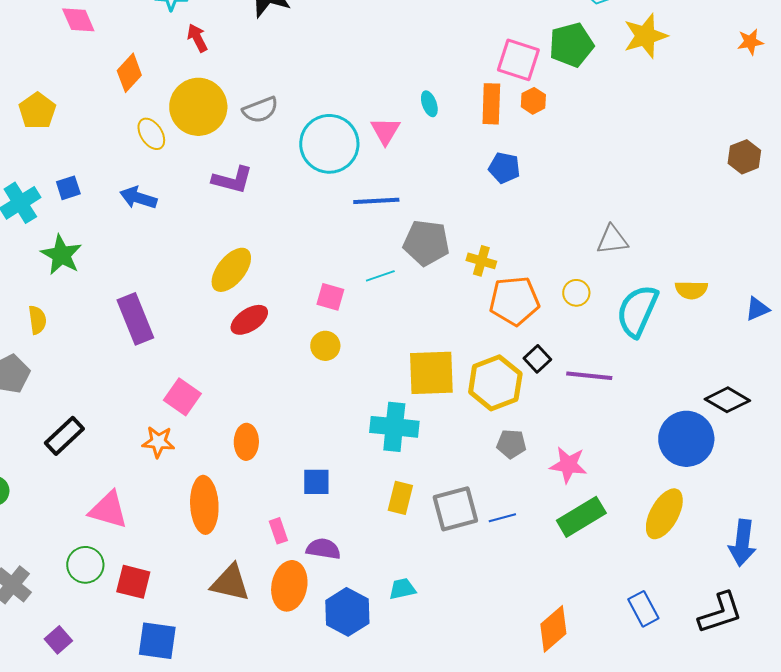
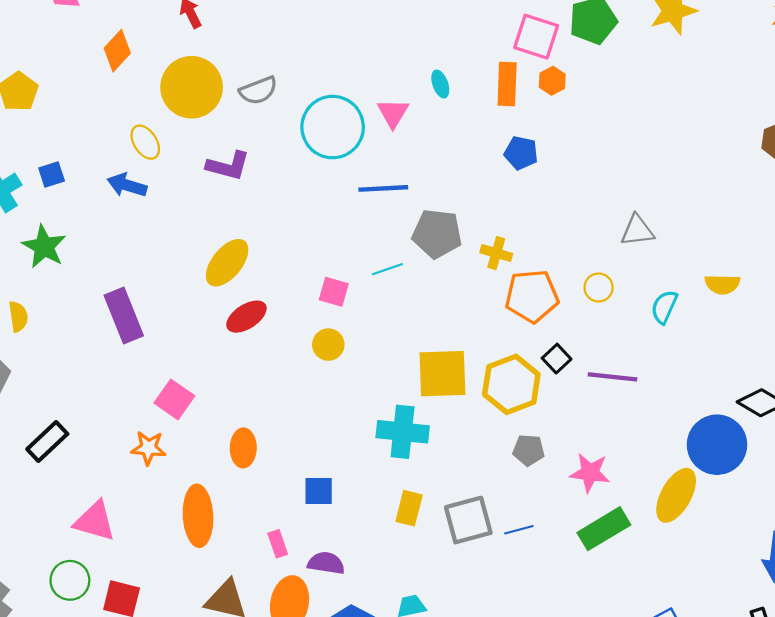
yellow ellipse: (151, 134) -> (145, 142), moved
cyan semicircle: (637, 311) -> (664, 307), size x0.6
yellow ellipse: (664, 514) -> (676, 495), moved

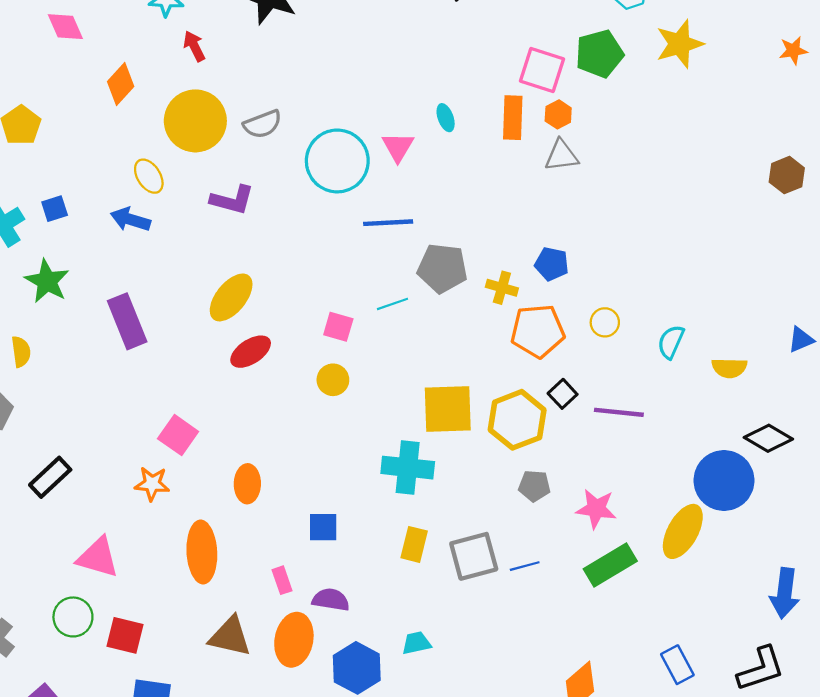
blue pentagon: (521, 153) -> (552, 264), moved
gray triangle: (637, 230) -> (561, 156), moved
yellow semicircle: (722, 284) -> (729, 368), moved
purple rectangle: (124, 315) -> (127, 321), moved

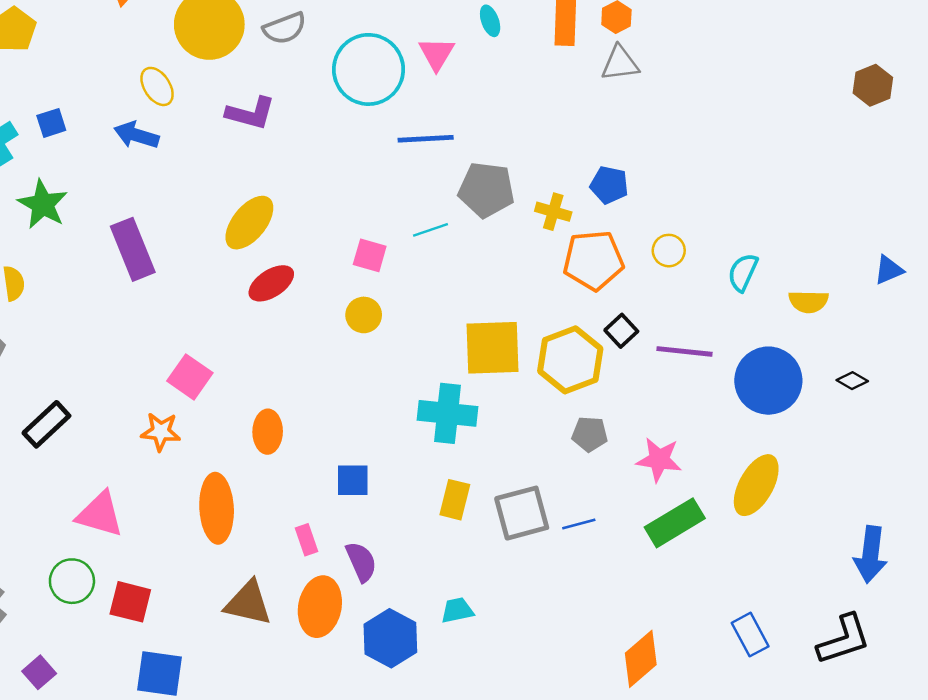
black diamond: (768, 438) -> (852, 381), size x0.6
blue circle: (724, 481) -> (768, 381), moved
purple semicircle: (331, 600) -> (361, 562), turned 57

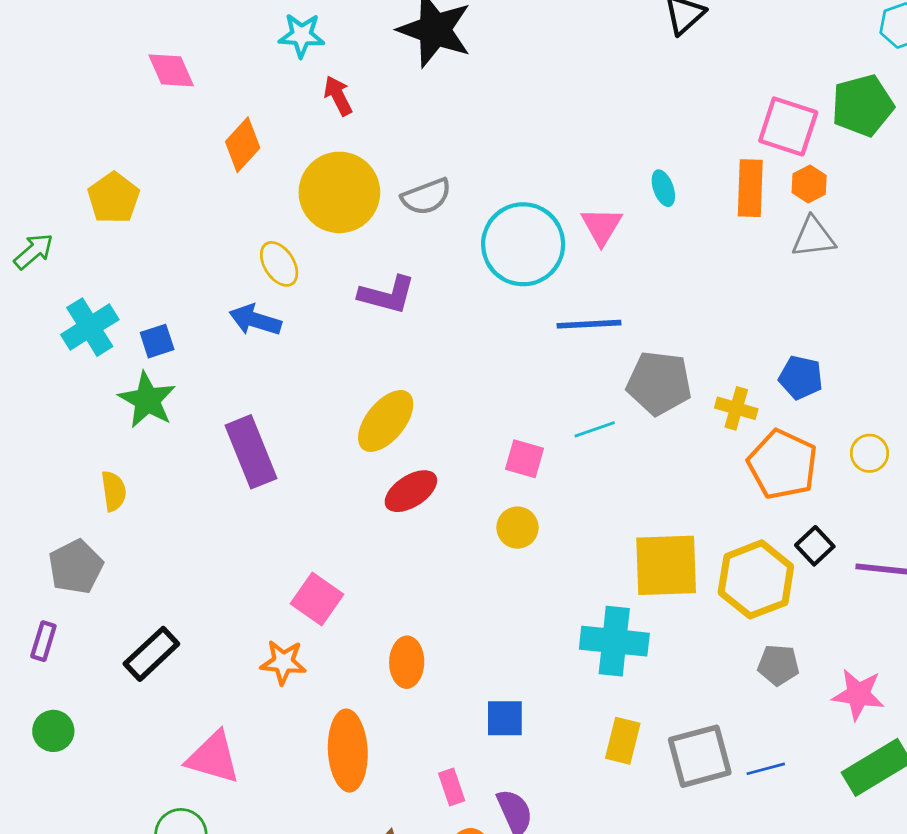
blue square: (51, 123) -> (157, 341), moved
orange pentagon: (593, 260) -> (783, 464), turned 30

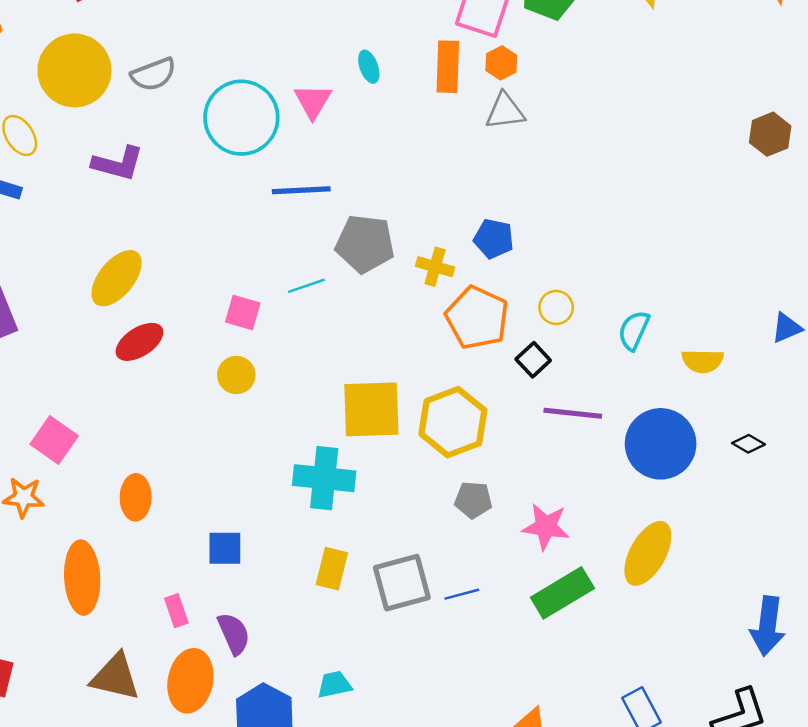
black square: (815, 546) -> (533, 360), moved

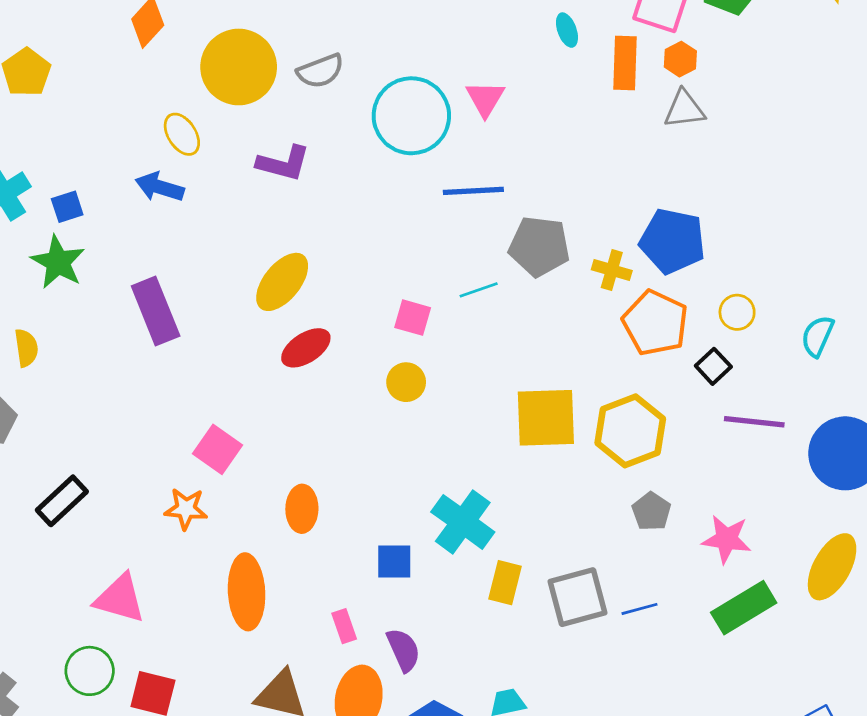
cyan ellipse: (369, 67) -> (567, 30), moved
blue pentagon: (494, 239) -> (672, 241), size x1.6
cyan cross: (324, 478) -> (463, 522), moved, turned 30
gray pentagon: (473, 500) -> (651, 511), turned 30

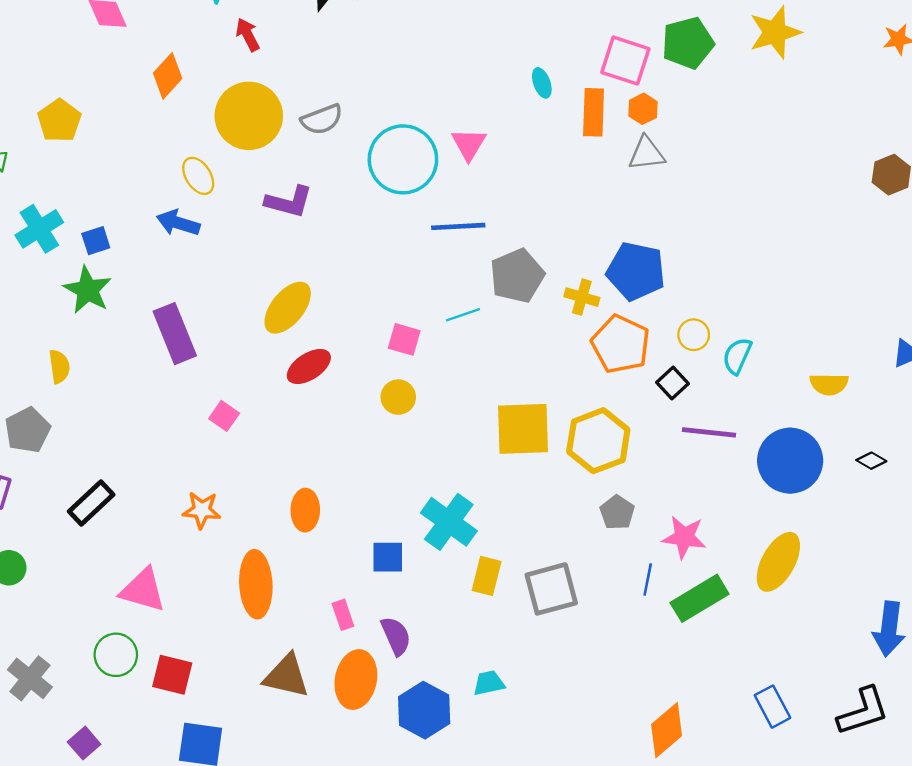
gray pentagon: (539, 246) -> (517, 276), turned -30
cyan semicircle: (818, 336) -> (737, 356), moved
pink square: (218, 449) -> (224, 416), moved, size x0.7
blue line: (640, 609) -> (648, 580), moved, turned -64

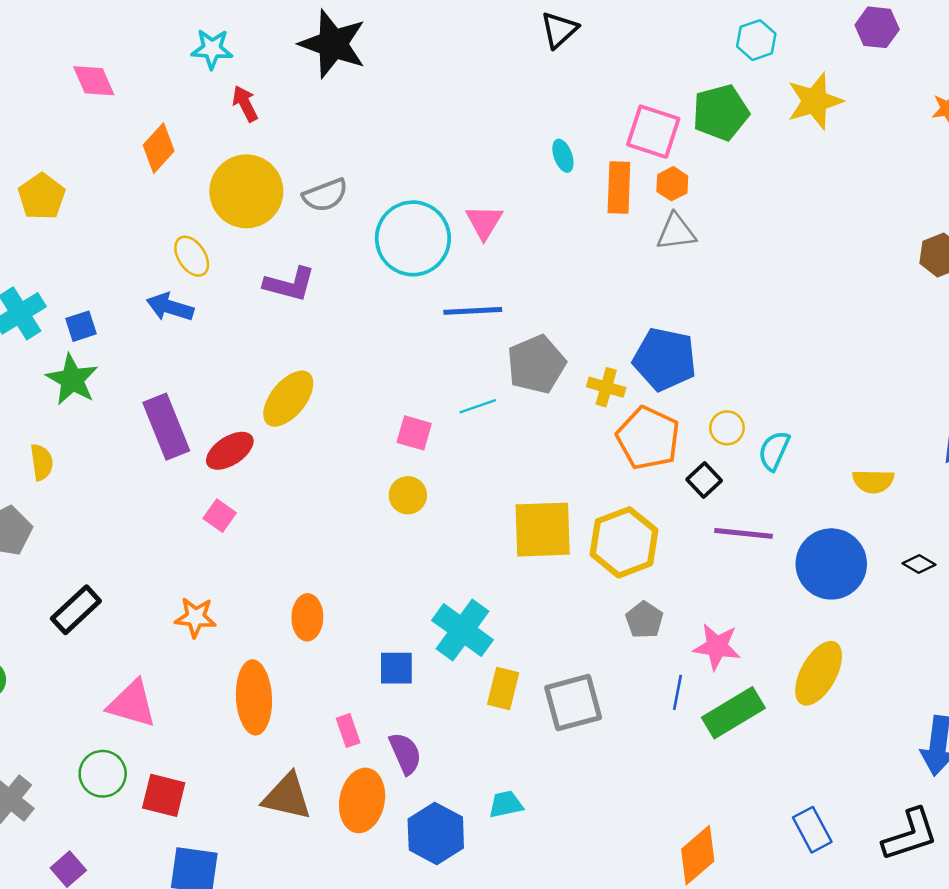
red ellipse: (309, 367) -> (230, 451), moved

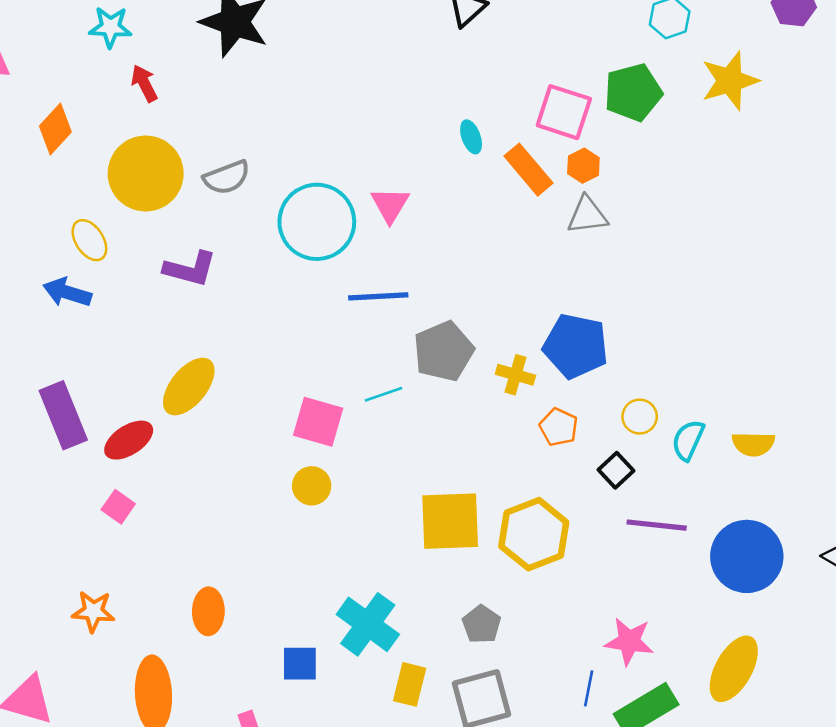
orange rectangle: (619, 188) -> (529, 170), turned -42
pink square: (414, 433) -> (318, 422), size x1.4
orange pentagon: (648, 438) -> (559, 427), size x0.6
yellow semicircle: (873, 481) -> (753, 444), moved
gray pentagon: (644, 620) -> (482, 624), moved

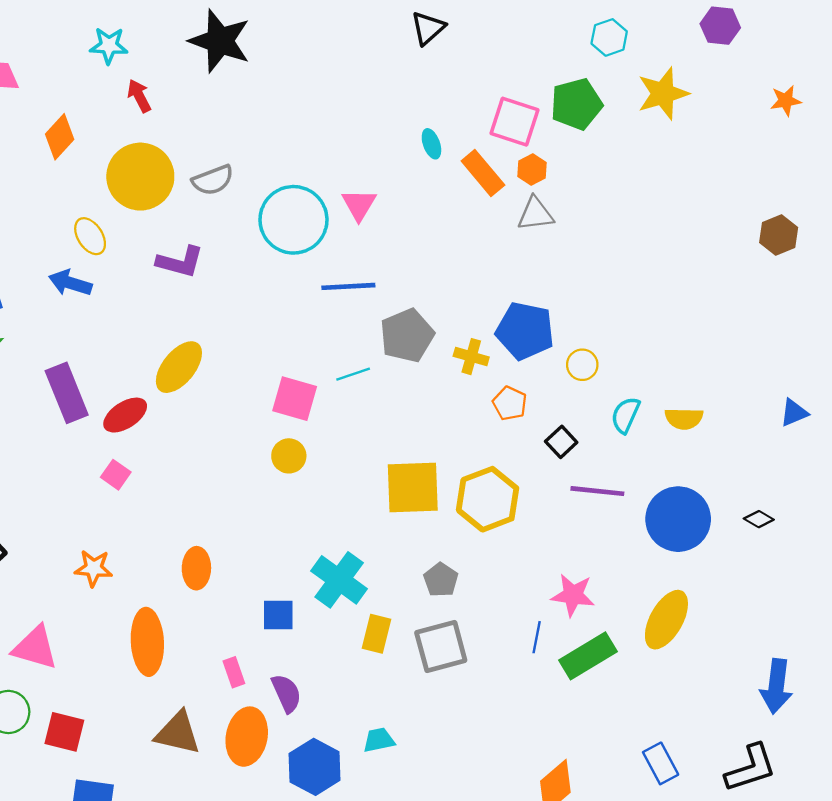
yellow circle: (640, 417) -> (582, 365), moved

